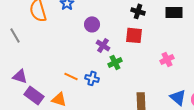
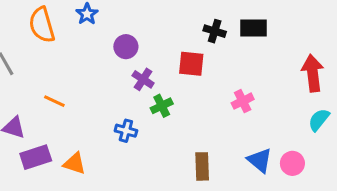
black cross: (138, 11) -> (215, 31), moved
orange line: (71, 76) -> (54, 101), moved
purple rectangle: (34, 95) -> (36, 157), turned -54

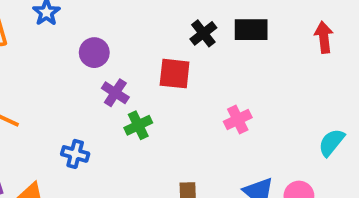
black cross: (215, 31) -> (203, 33), turned 35
red arrow: (313, 73) -> (324, 37), moved, size x0.7
blue cross: (126, 131) -> (75, 154), moved

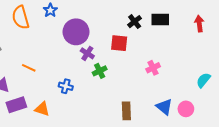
purple circle: (94, 53) -> (76, 32), size x1.6

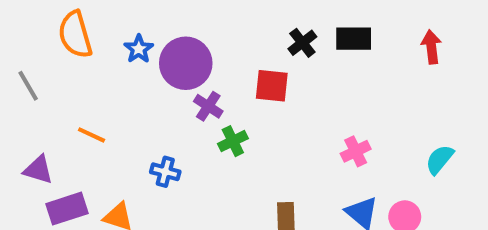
blue star: (50, 10) -> (139, 49), moved
pink cross: (153, 68) -> (356, 151), moved

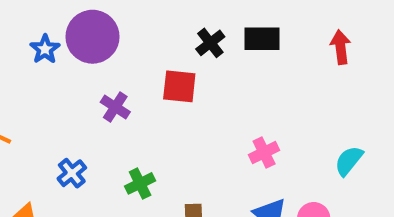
purple circle: (186, 63) -> (92, 37), moved
green cross: (233, 141) -> (140, 183), moved
blue cross: (165, 172) -> (72, 173), turned 36

